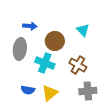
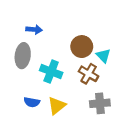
cyan triangle: (83, 30) -> (103, 56), moved
brown circle: (55, 41) -> (82, 47), moved

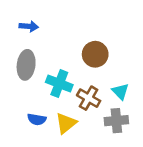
blue arrow: (34, 30) -> (29, 26), moved
cyan triangle: (103, 56) -> (120, 91), moved
brown cross: (89, 74) -> (89, 98), moved

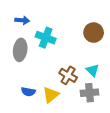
brown circle: (95, 54) -> (94, 33), moved
cyan cross: (59, 83) -> (46, 38), moved

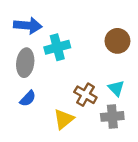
blue arrow: (22, 20) -> (28, 26), size x1.5
cyan cross: (46, 38) -> (57, 47), turned -36
blue semicircle: (28, 92) -> (28, 99), moved, turned -56

